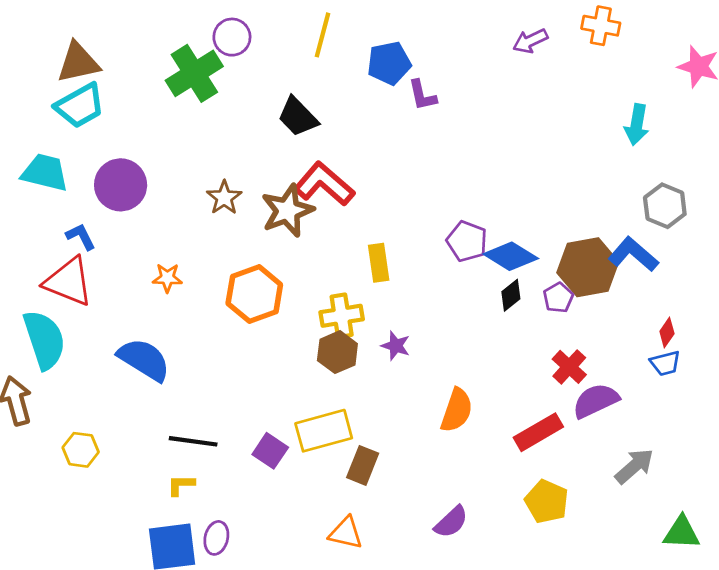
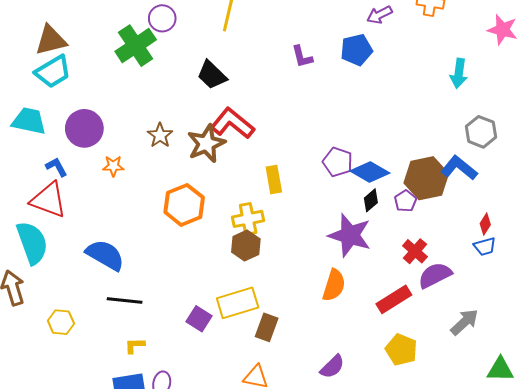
blue pentagon: (389, 63) -> (356, 50), moved
orange star: (167, 278) -> (113, 166), moved
purple star: (396, 346) -> (350, 235), moved, size x2.0
black line: (193, 441) -> (125, 300), moved

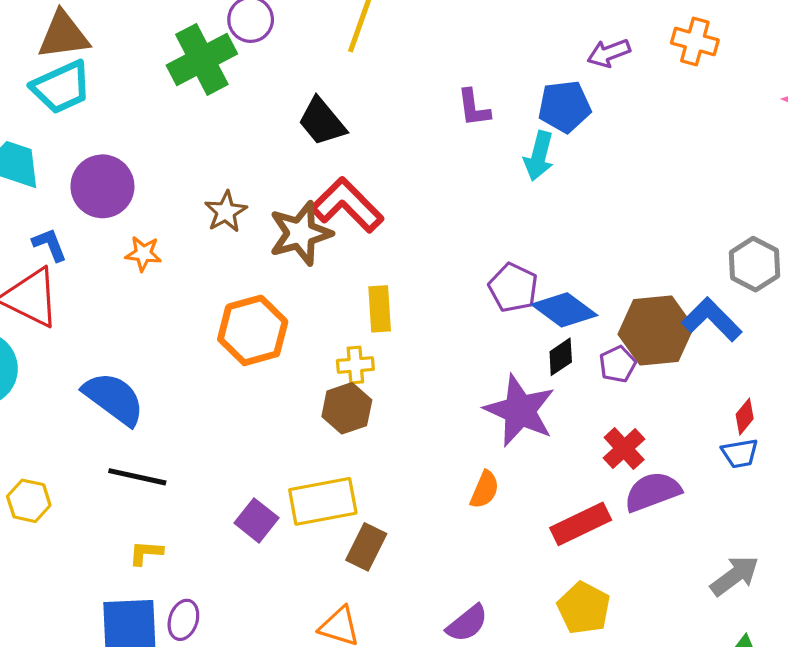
cyan arrow: (459, 73) -> (539, 156), moved
yellow rectangle: (274, 180) -> (380, 309), moved
yellow cross: (248, 219) -> (355, 365), size x0.7
orange semicircle: (334, 285) -> (485, 490), size x0.7
gray arrow: (464, 322) -> (735, 576), moved

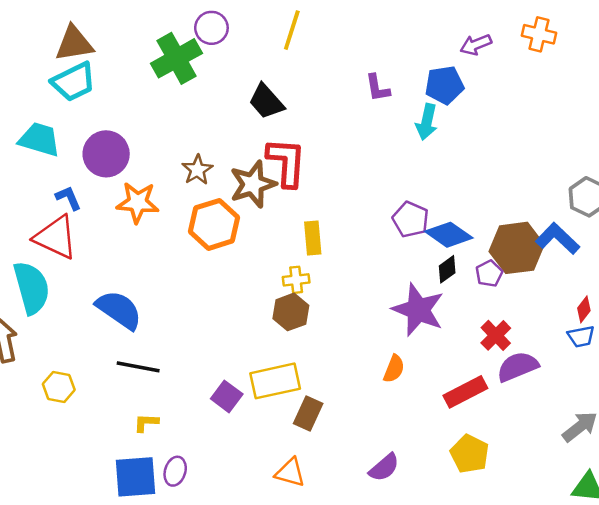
red L-shape: (347, 205) -> (286, 162), turned 50
orange star: (143, 254) -> (138, 202), size x1.6
orange hexagon: (253, 330) -> (214, 224), moved

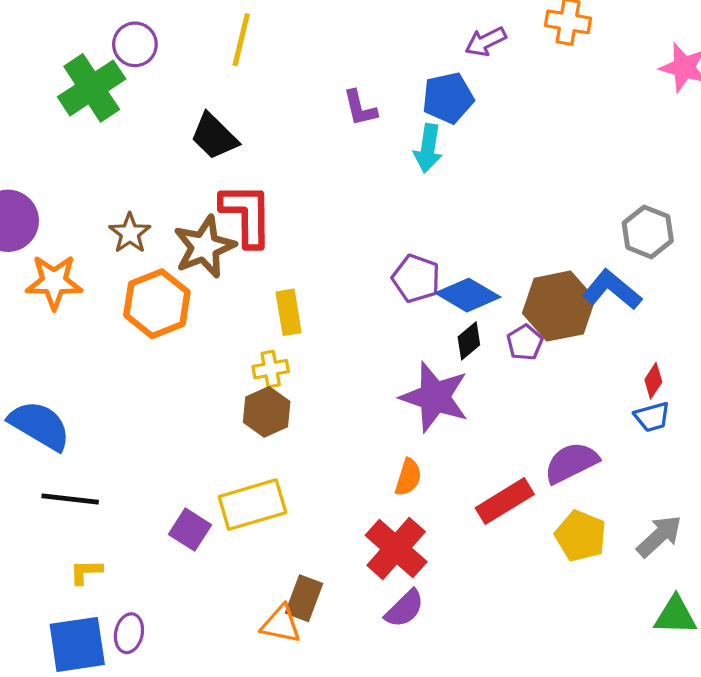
red cross: (496, 335) -> (396, 548), moved, size x1.5
brown rectangle: (308, 413) -> (304, 598), moved
yellow pentagon: (470, 454) -> (581, 536), moved

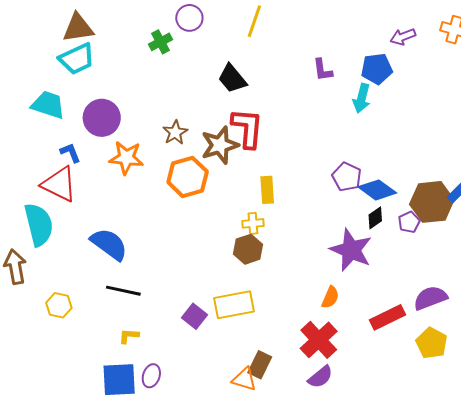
green cross: (92, 88) -> (161, 42), size x0.6

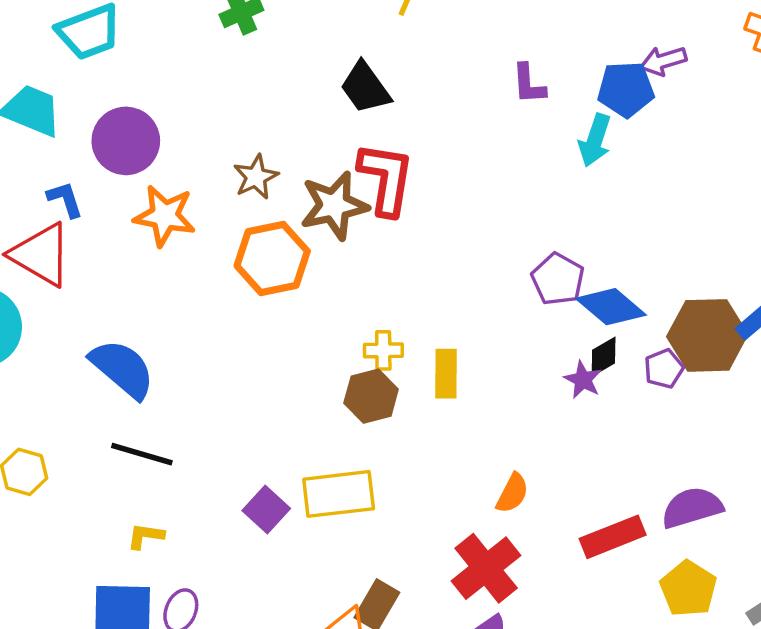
purple arrow: (403, 37) -> (663, 61), moved
yellow rectangle: (267, 190) -> (446, 374), moved
purple star: (351, 250) -> (583, 380), moved, size x0.5

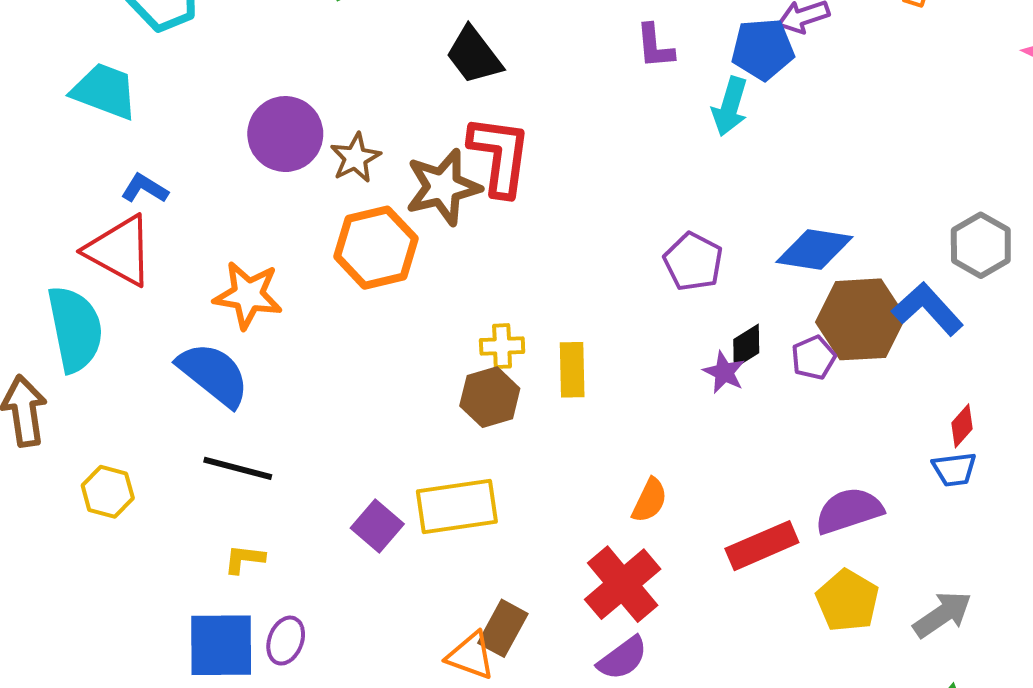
purple circle: (126, 141) -> (285, 134), moved
blue L-shape: (65, 199) -> (145, 189), turned -39
orange star: (165, 216) -> (248, 295), moved
blue diamond: (611, 307) -> (814, 250), moved, turned -30

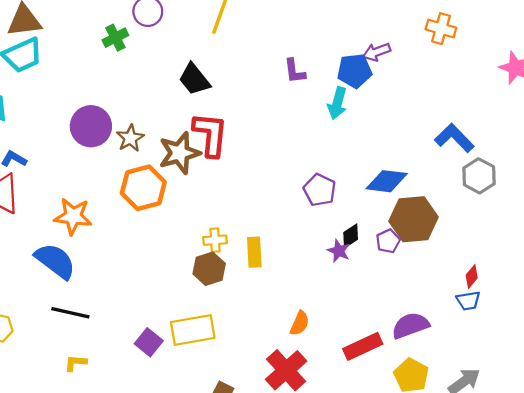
blue L-shape: (928, 309) -> (454, 138), moved

